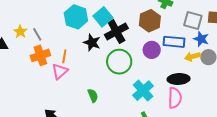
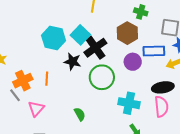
gray line: (37, 34) -> (15, 95), moved
pink triangle: (60, 71) -> (36, 109), moved
cyan cross: (143, 91) -> (129, 103), turned -30

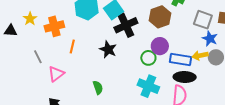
blue rectangle: (154, 51) -> (180, 59), moved
black star: (72, 62) -> (108, 49), moved
green circle: (102, 77) -> (148, 58), moved, size x0.6
orange cross: (23, 81) -> (54, 26), moved

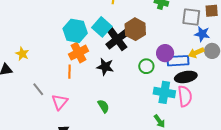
brown hexagon: (160, 17) -> (135, 29), moved
orange cross: (54, 26) -> (78, 53), moved
purple circle: (160, 46) -> (165, 53), moved
cyan cross: (148, 86) -> (164, 92), moved

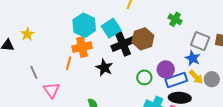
blue star: (202, 34) -> (193, 58), moved
yellow arrow: (196, 53) -> (196, 77), turned -126
blue rectangle: (178, 61) -> (176, 80), turned -30
pink triangle: (60, 102) -> (52, 90), turned -30

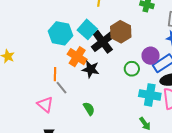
orange cross: (82, 47) -> (77, 57), moved, turned -30
gray line: (34, 72) -> (61, 88), moved

